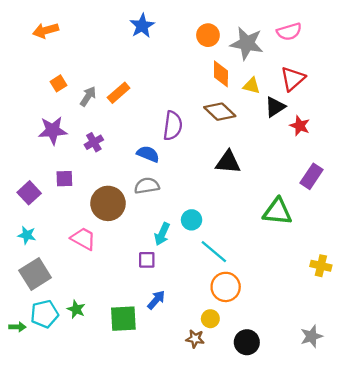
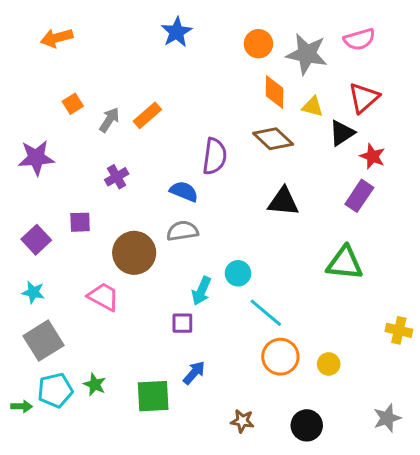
purple star: (53, 130) -> (36, 158), moved
purple rectangle: (312, 176) -> (359, 196), moved
yellow circle: (210, 319) -> (329, 364), moved

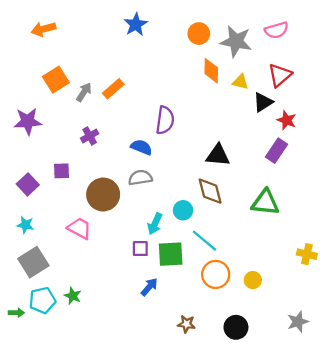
orange square: (73, 104) -> (56, 80), size x1.6
brown diamond: (273, 139) -> (210, 191), moved, turned 32
green square: (153, 396) -> (171, 254), moved

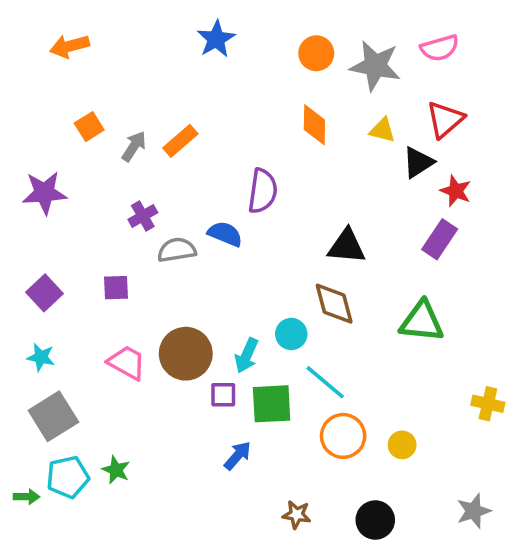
orange diamond: (211, 71) -> (314, 125), moved
orange square: (56, 80) -> (89, 127), size x0.7
purple square: (61, 171) -> (116, 288), moved
gray semicircle: (140, 178) -> (177, 250), moved
brown circle: (103, 195) -> (186, 354), moved

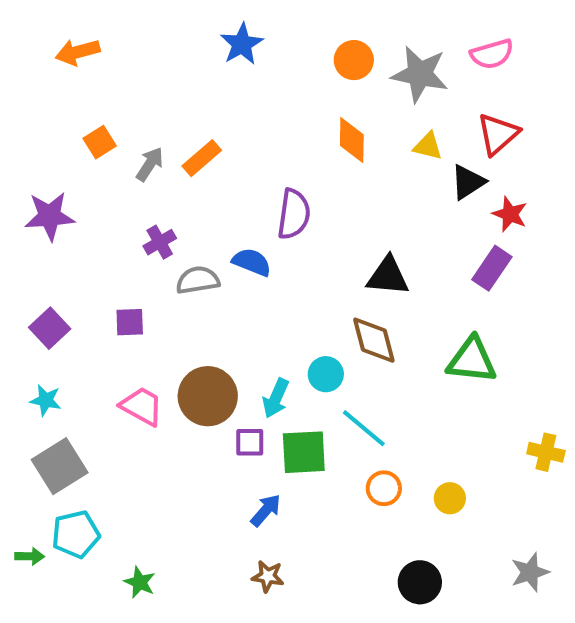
orange circle: (343, 436) -> (384, 488), size x0.7
green star: (116, 470) -> (140, 582), moved
brown star: (297, 515) -> (268, 576), moved

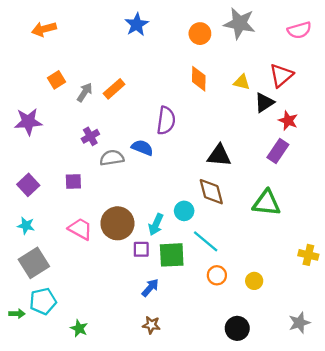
pink semicircle: (492, 54) -> (299, 30), moved
gray star: (420, 74) -> (239, 23), moved

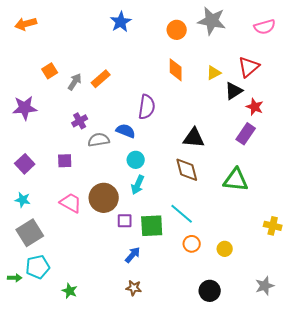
orange arrow: (44, 29) -> (26, 24), moved
yellow triangle: (242, 82) -> (214, 73), turned -42
cyan circle: (184, 211) -> (136, 160), moved
cyan arrow: (156, 224) -> (138, 185), moved

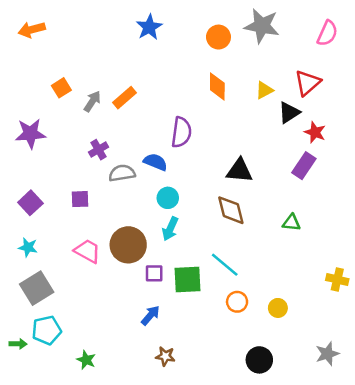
pink semicircle: (265, 27) -> (327, 33), turned -50
green triangle: (236, 180) -> (291, 223), size x0.6
blue arrow: (133, 255) -> (150, 315), moved

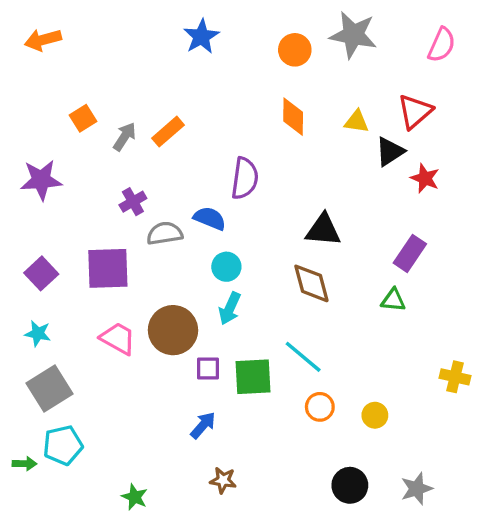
yellow triangle: (264, 90) -> (357, 122), turned 36
purple rectangle: (304, 166) -> (410, 253), moved
purple square: (80, 199) -> (108, 268), size x1.8
gray star: (327, 354) -> (417, 489), moved
green star: (86, 360) -> (135, 497), moved

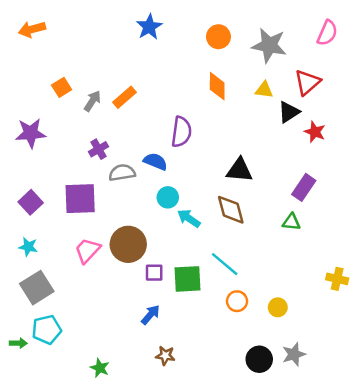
gray star: (353, 35) -> (269, 45), moved
cyan arrow: (230, 308) -> (189, 218), moved, turned 100
pink trapezoid: (118, 338) -> (87, 250), turned -76
gray star: (417, 489) -> (294, 354), moved

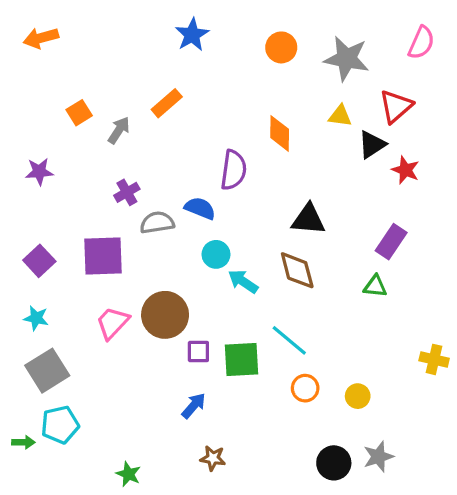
orange diamond: (217, 86) -> (280, 133), moved
orange rectangle: (125, 97) -> (167, 103), moved
purple star: (31, 133) -> (39, 172), size x0.7

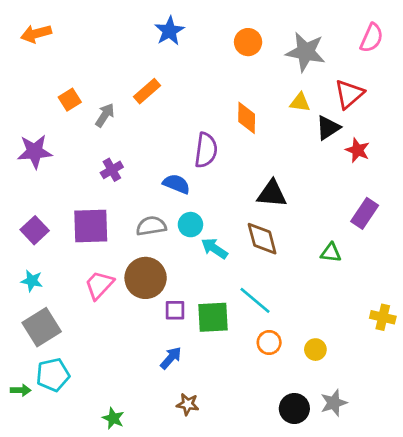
purple star: (39, 172) -> (35, 152), size x1.4
gray semicircle: (157, 223) -> (151, 226), moved
purple rectangle: (391, 242) -> (365, 213), moved

